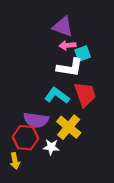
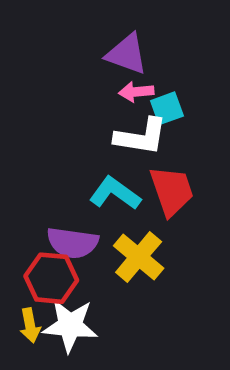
white star: (51, 147) -> (70, 325), moved, size x1.6

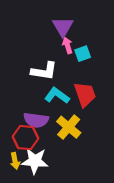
purple triangle: (127, 54) -> (63, 27), turned 40
pink arrow: (136, 92) -> (67, 45), turned 77
white L-shape: (141, 137) -> (44, 71), moved

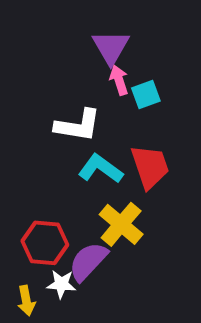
purple semicircle: (36, 120) -> (88, 261), moved, turned 125
yellow arrow: (15, 161) -> (26, 301), moved
white star: (35, 161) -> (61, 284), size x0.6

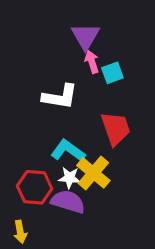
cyan L-shape: (100, 169) -> (68, 151), moved
purple semicircle: (88, 261) -> (68, 202), turned 64
white star: (61, 284) -> (70, 178), moved

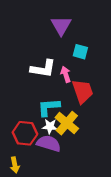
pink arrow: (92, 62) -> (66, 74), moved
cyan square: (112, 73) -> (80, 52), turned 35
cyan L-shape: (68, 151) -> (49, 107), turned -40

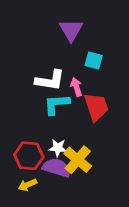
cyan L-shape: (49, 107) -> (57, 104), moved
yellow cross: (67, 123) -> (78, 160), moved
yellow arrow: (15, 165) -> (27, 185), moved, turned 77

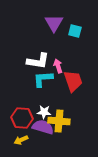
cyan square: (94, 60) -> (75, 31), moved
yellow cross: (78, 160) -> (59, 121), turned -35

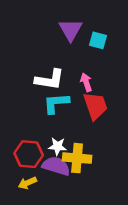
pink arrow: (58, 66) -> (86, 82), moved

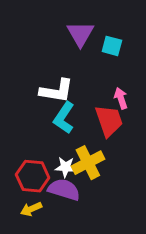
pink arrow: (86, 82) -> (121, 98), moved
cyan L-shape: (56, 103) -> (64, 118), turned -52
yellow cross: (77, 158) -> (88, 163), moved, turned -32

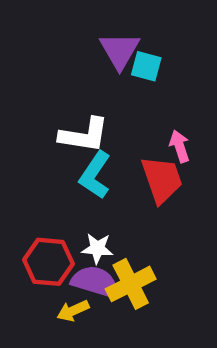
cyan square: (112, 46) -> (146, 66), moved
yellow cross: (88, 163) -> (131, 284), moved
yellow arrow: (31, 209) -> (73, 311), moved

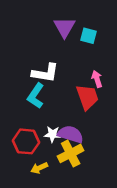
cyan square: (146, 66) -> (89, 36), moved
cyan L-shape: (95, 175) -> (36, 96), moved
purple semicircle: (95, 282) -> (71, 134), moved

